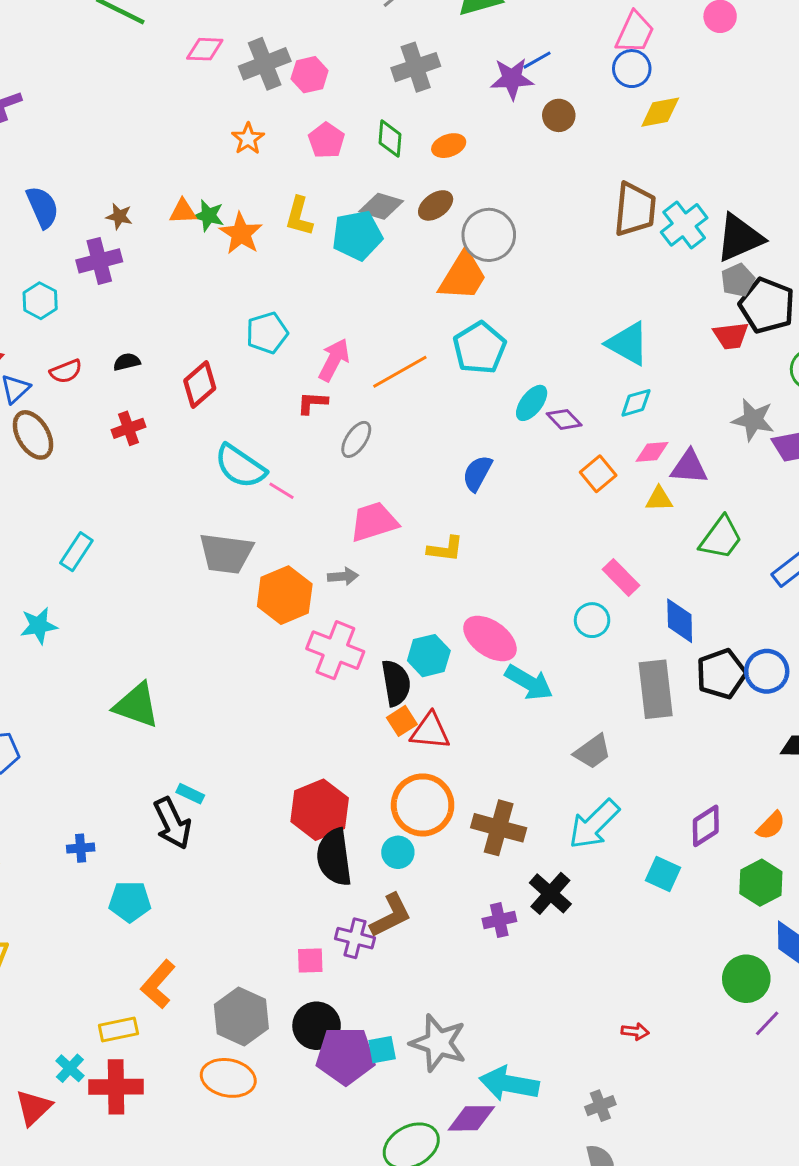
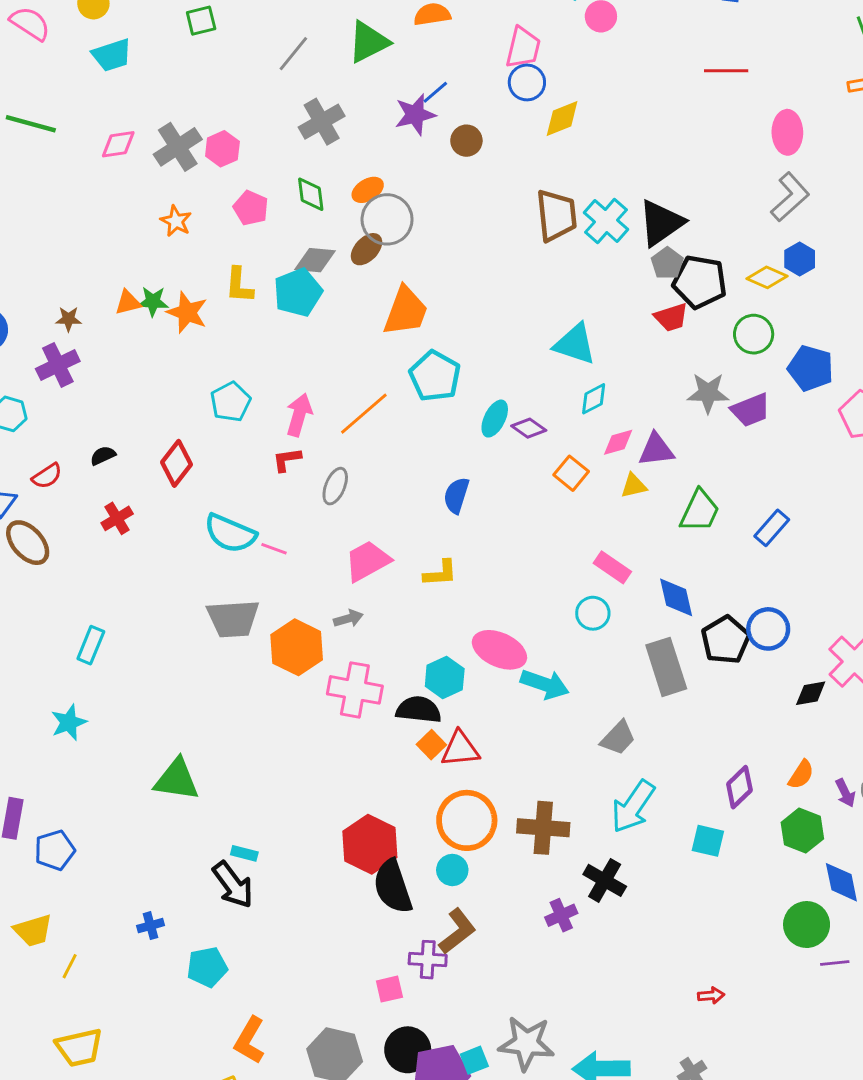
gray circle: (489, 235) -> (387, 219), moved
black semicircle: (396, 683) -> (419, 710), turned -63
purple line: (767, 1023) -> (835, 963), turned 52

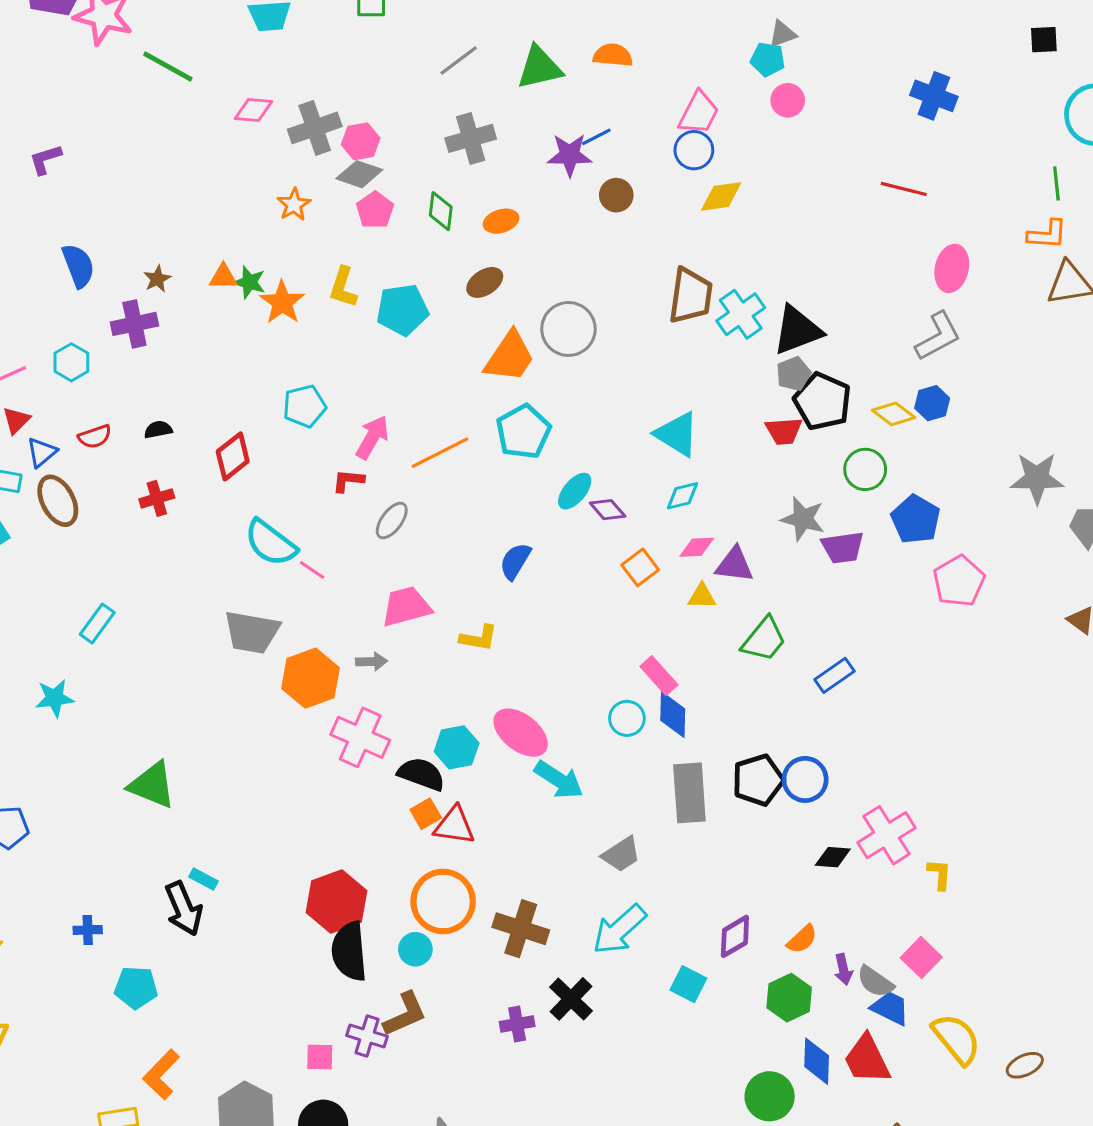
gray circle: (387, 219) -> (568, 329), moved
gray diamond: (315, 260) -> (359, 174), moved
brown star: (68, 319) -> (157, 279), turned 30
blue diamond: (676, 597) -> (673, 715), moved

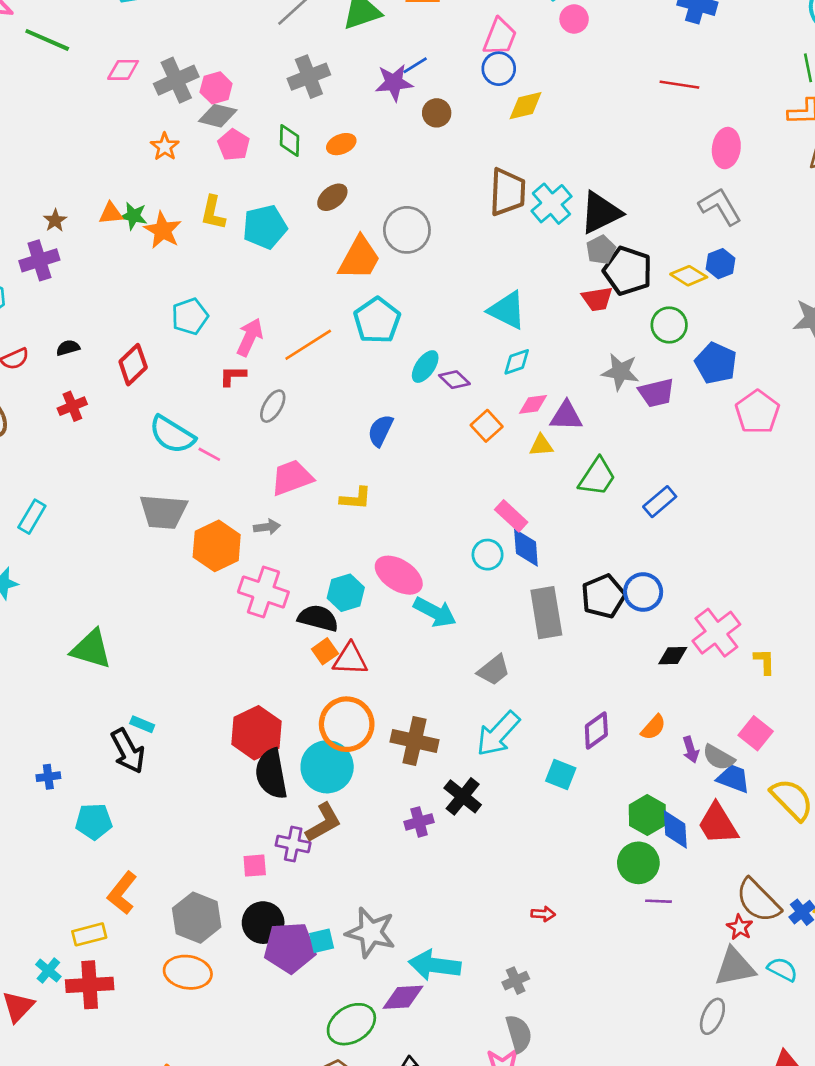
gray L-shape: (938, 336) -> (720, 206), turned -87
cyan circle: (415, 949) -> (327, 767), size x1.8
green hexagon: (789, 998) -> (647, 815), moved

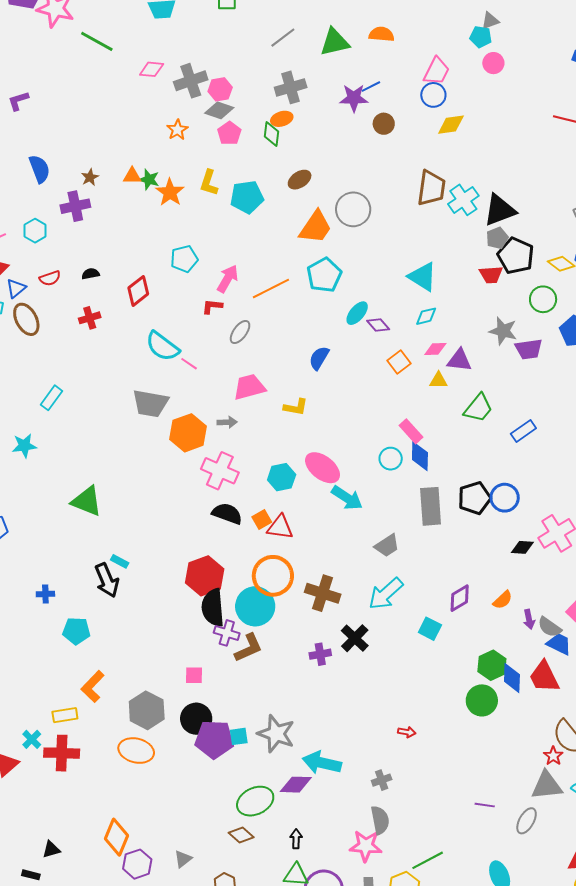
orange ellipse: (341, 144) -> (282, 119), moved
black semicircle: (318, 618) -> (227, 514), moved
purple cross: (293, 844) -> (227, 633), moved
purple line: (659, 901) -> (485, 805), moved

